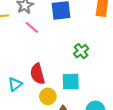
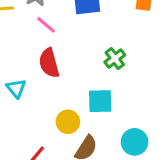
red semicircle: (37, 74) -> (49, 63), moved
cyan triangle: (15, 84) -> (16, 88), moved, turned -32

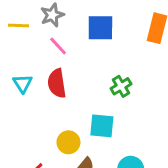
cyan triangle: (16, 88) -> (23, 83), moved

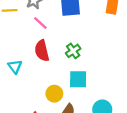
cyan triangle: (23, 83) -> (15, 67), moved
green cross: (121, 86) -> (73, 51), moved

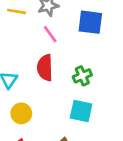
yellow circle: (54, 94) -> (21, 113), moved

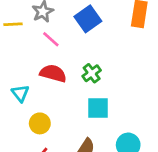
blue square: (90, 22) -> (88, 19), turned -30
red semicircle: (45, 68) -> (53, 73), turned 120

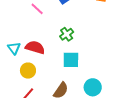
red semicircle: (53, 73) -> (35, 47), moved

